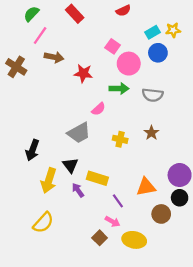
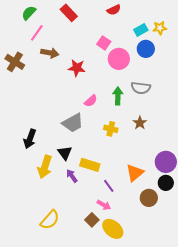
green arrow: (119, 88) -> (118, 96), moved, turned -90
orange triangle: (146, 187) -> (135, 173), turned -30
yellow semicircle: (43, 223) -> (50, 220), moved
yellow ellipse: (134, 240) -> (113, 229), moved, turned 30

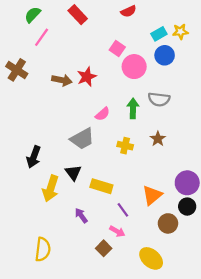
brown arrow: (50, 53) -> (62, 80), moved
red star: (77, 68) -> (87, 77), turned -30
purple arrow: (72, 176) -> (81, 216), moved
yellow semicircle: (50, 220) -> (43, 249), moved, turned -35
yellow ellipse: (113, 229) -> (151, 258), moved

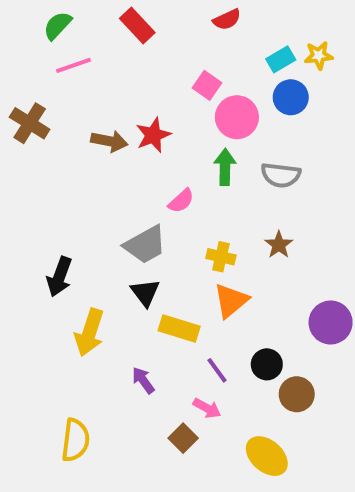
pink line: (42, 37) -> (73, 65), turned 36
green arrow: (133, 108) -> (225, 167), moved
black triangle: (73, 173) -> (145, 293), moved
orange triangle: (152, 195) -> (231, 301), moved
black circle: (187, 207) -> (267, 364), moved

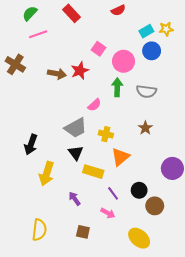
pink square: (207, 85) -> (99, 49), moved
yellow cross: (221, 257) -> (106, 134), moved
brown square: (183, 438) -> (83, 232), moved, turned -32

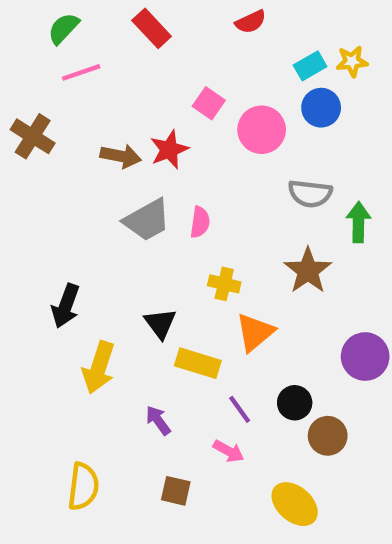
green arrow: (117, 87) -> (359, 222), moved
pink semicircle: (94, 105) -> (200, 222), turned -40
gray trapezoid: (76, 128) -> (147, 220), moved
brown star: (145, 128) -> (308, 271), size x1.5

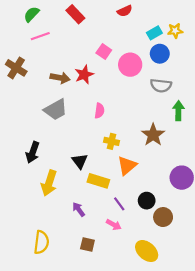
gray semicircle: (310, 194) -> (161, 85), moved
gray trapezoid: (147, 220) -> (56, 110), moved

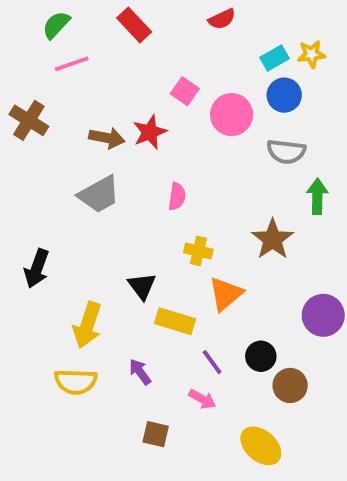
black arrow: (33, 152) -> (37, 269), moved
yellow semicircle: (41, 242) -> (76, 382), moved, turned 85

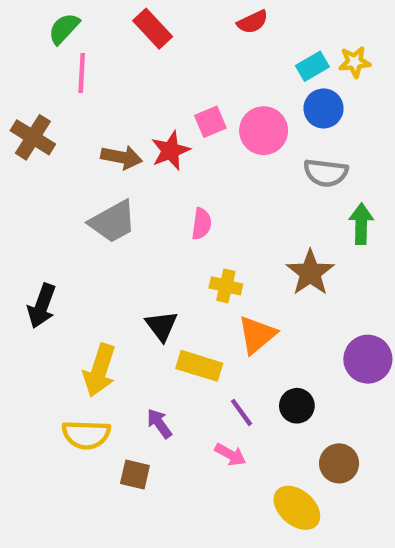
pink line: (72, 64) -> (82, 73), turned -68
pink square: (185, 91) -> (210, 122), moved, turned 32
brown circle: (290, 385) -> (339, 463), moved
brown square: (156, 434) -> (135, 475), moved

